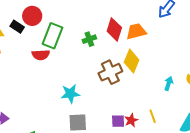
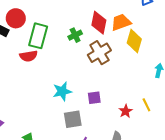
yellow diamond: (132, 61) -> (134, 41), moved
brown cross: (110, 72) -> (99, 53), moved
purple square: (118, 121) -> (94, 98), moved

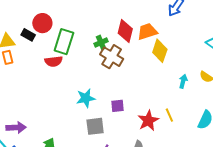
brown cross: (99, 53) -> (112, 57), moved, turned -30
red star: (126, 111) -> (148, 121), size x1.5

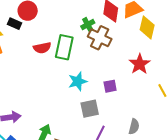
green rectangle: (64, 42) -> (64, 47), moved
red star: (148, 121) -> (140, 64), moved

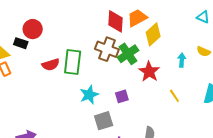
green cross: (88, 25) -> (128, 54), moved, size x1.5
yellow diamond: (147, 27) -> (153, 34), turned 40

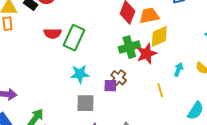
brown cross: (107, 49) -> (119, 78), moved, size x0.7
red star: (149, 72) -> (147, 54), moved
yellow line: (174, 96) -> (160, 90), moved

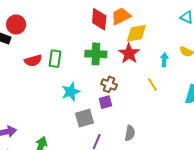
yellow diamond: (159, 36) -> (136, 33), turned 30
green rectangle: (74, 38) -> (55, 59), size x0.7
green cross: (129, 47) -> (96, 54), moved, turned 35
purple square: (110, 86) -> (105, 102), moved

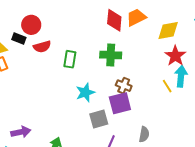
yellow diamond: (136, 33) -> (168, 30), moved
red star: (129, 53) -> (175, 56), moved
cyan arrow: (164, 60) -> (181, 76), moved, size x1.5
red semicircle: (33, 61) -> (42, 47), moved
purple square: (105, 102) -> (120, 103), size x1.6

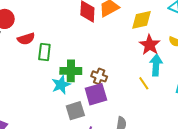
red semicircle: (42, 47) -> (26, 39), moved
green cross: (111, 55) -> (71, 71), moved
yellow line: (167, 86) -> (144, 83), moved

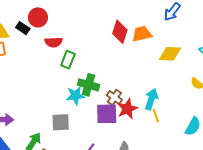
red star: (150, 45) -> (127, 109), moved
cyan arrow: (156, 65) -> (151, 99), moved
gray square: (75, 111) -> (61, 122), moved

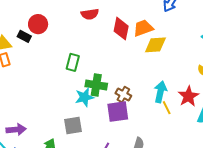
red semicircle: (54, 42) -> (90, 14), moved
yellow diamond: (170, 54) -> (155, 45), moved
red star: (127, 109) -> (188, 96), moved

